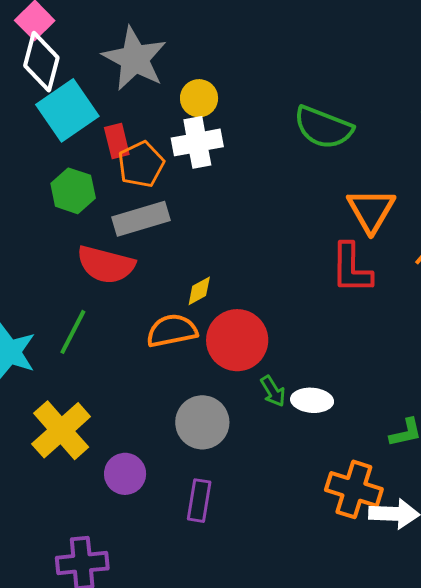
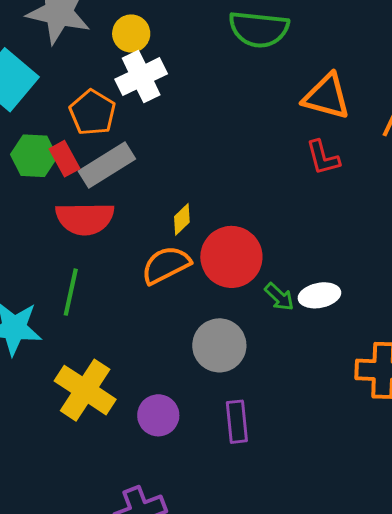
red rectangle: (117, 141) -> (65, 159), moved
orange triangle: (371, 210) -> (327, 97), turned -30
red L-shape: (351, 268) -> (323, 158), size x0.7

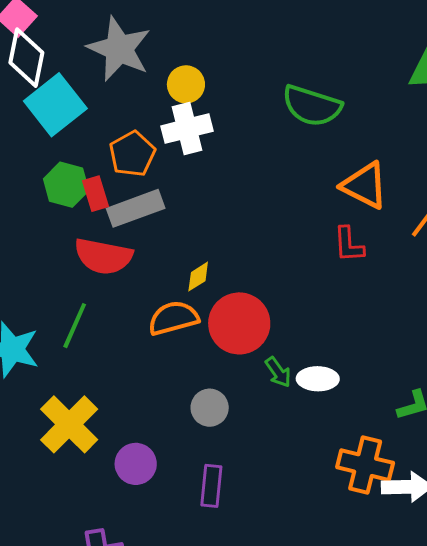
gray circle: (219, 345) -> (210, 408), size x0.7

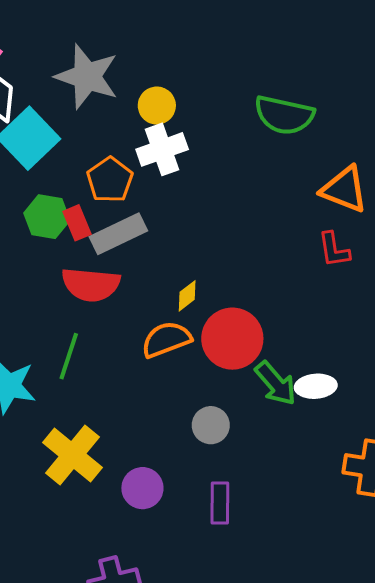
green arrow: (278, 372) -> (276, 383), size x1.5

